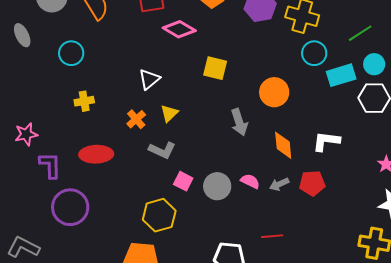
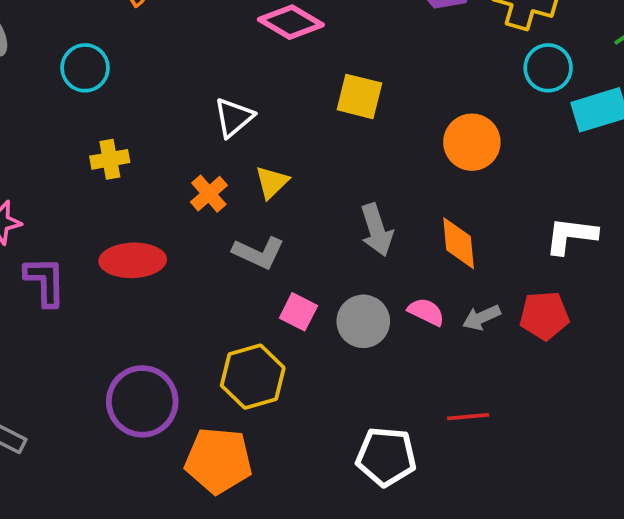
gray arrow: (239, 122) -> (377, 230), moved
orange diamond: (283, 145) -> (459, 243), moved
purple circle: (70, 207) -> (142, 401), moved

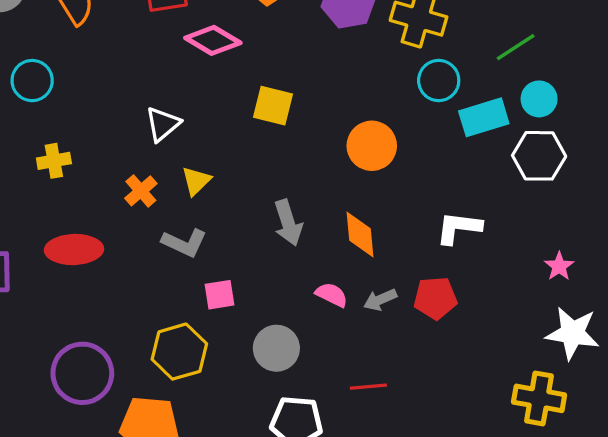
pink square: (298, 312) -> (220, 295), turned -36
gray circle: (363, 321) -> (276, 348), moved

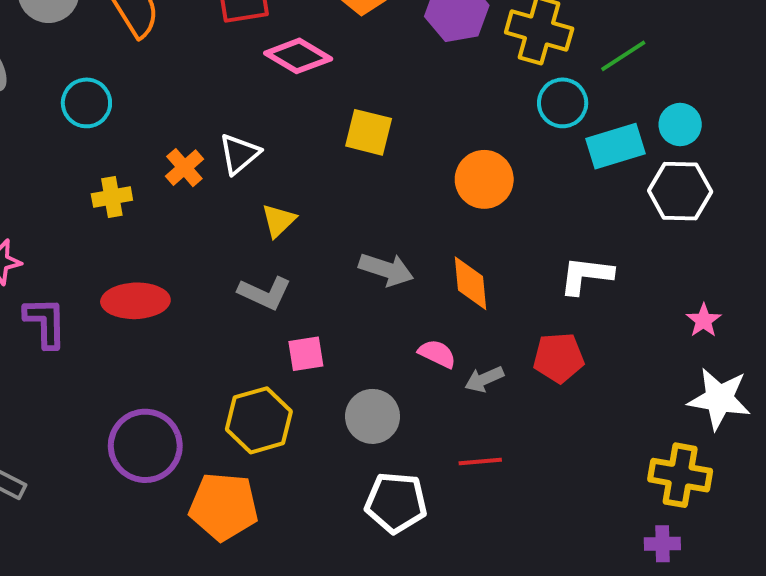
green line: (516, 47) -> (623, 56), moved
orange cross: (141, 191) -> (184, 168), moved
gray arrow: (288, 223) -> (386, 269), turned -54
gray arrow: (380, 300) -> (484, 379), moved

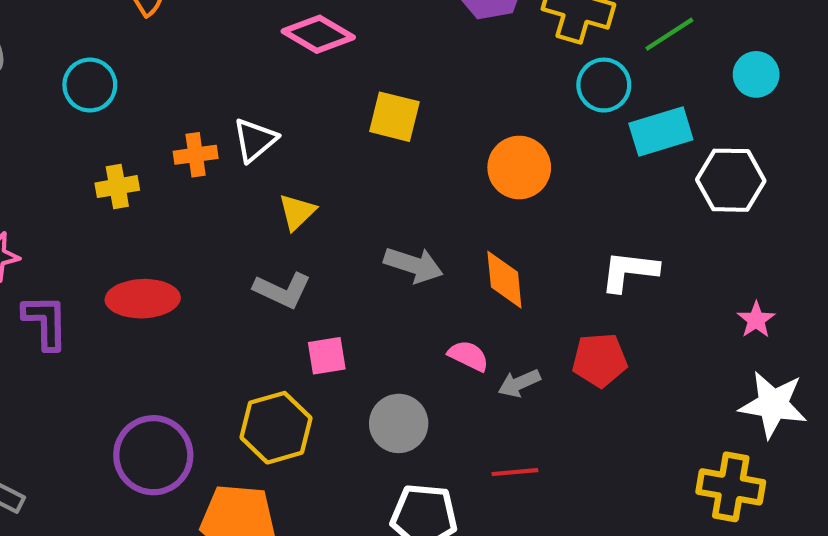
cyan circle: (680, 125) -> (756, 74), moved
orange cross: (184, 168) -> (196, 155), turned 33

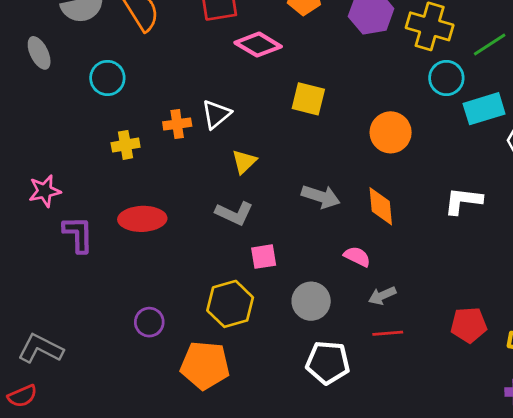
red pentagon: (600, 360) -> (469, 325), moved
gray arrow: (519, 383) -> (382, 296), moved
purple circle: (153, 455) -> (149, 322), size x0.6

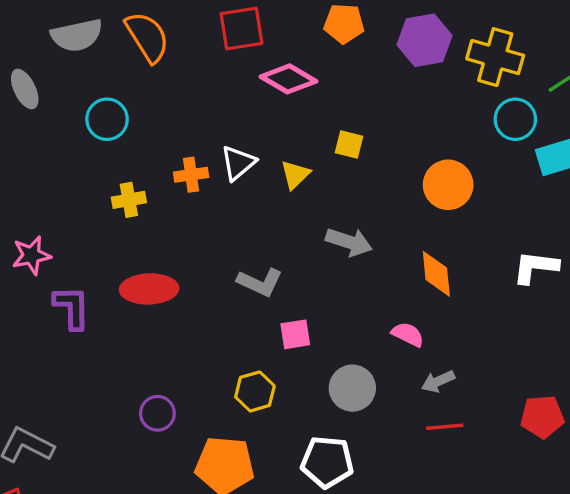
yellow square: (308, 99) -> (349, 144), size x0.7
yellow triangle: (244, 162) -> (295, 175), moved
gray arrow: (321, 197) -> (349, 242), moved
yellow hexagon: (230, 304) -> (255, 391), size x0.7
white pentagon: (328, 363) -> (327, 462), moved

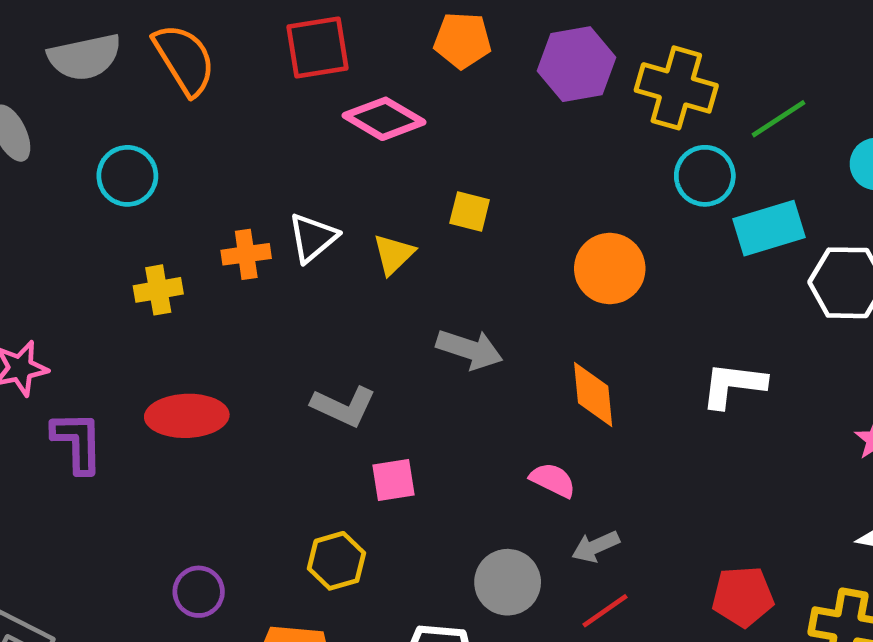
gray circle: (352, 388) -> (508, 582), moved
red line: (445, 427) -> (605, 611), turned -30

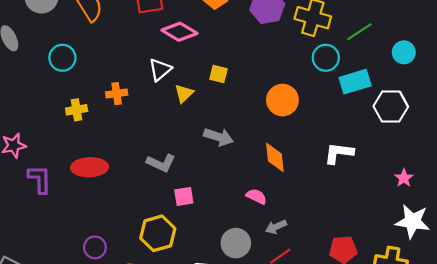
white triangle: (313, 238) -> (160, 70), moved
yellow hexagon: (336, 561) -> (158, 233), size x1.4

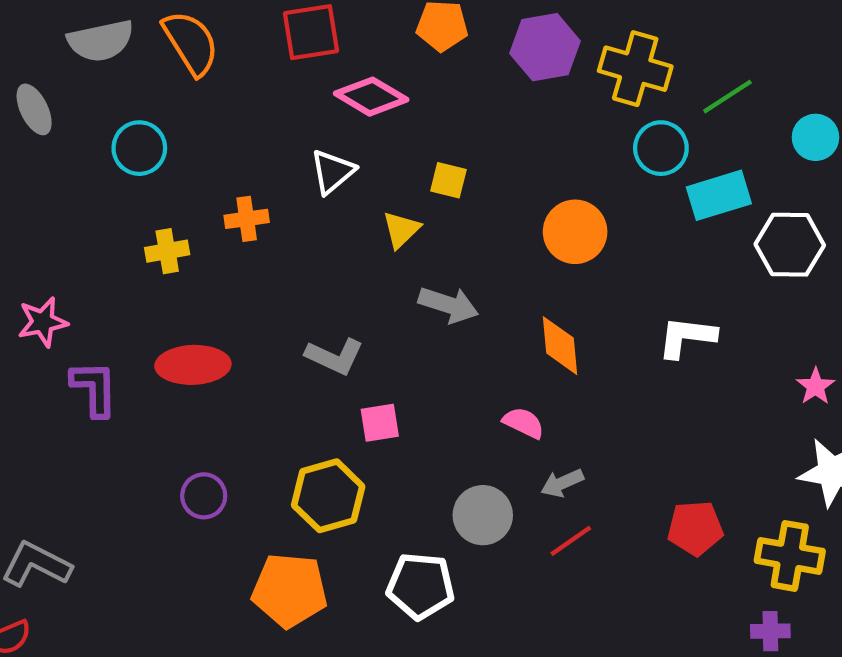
yellow triangle: (184, 94) -> (401, 230), moved
purple circle: (95, 247) -> (204, 496), moved

